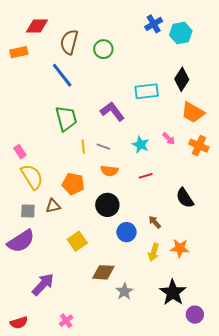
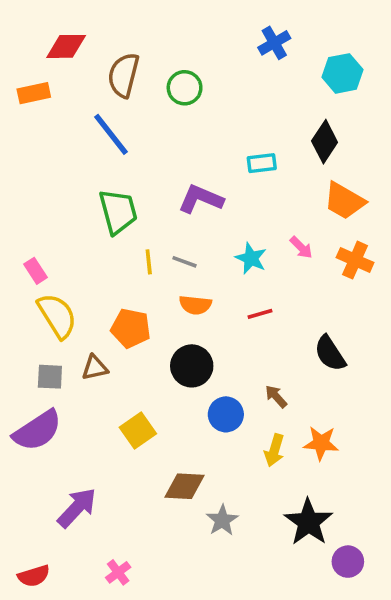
cyan hexagon: (181, 33) -> (342, 73), moved
cyan rectangle: (147, 91) -> (262, 163), size x0.7
purple L-shape: (112, 111) -> (201, 199), turned -30

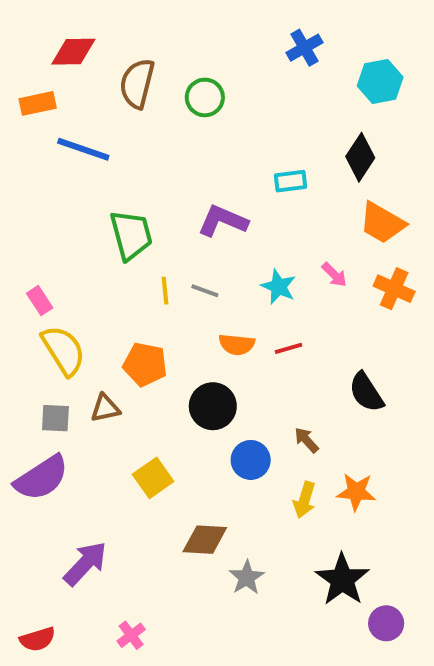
blue line: (111, 134) -> (83, 149), moved, turned -33
orange semicircle: (195, 305) -> (237, 344), moved

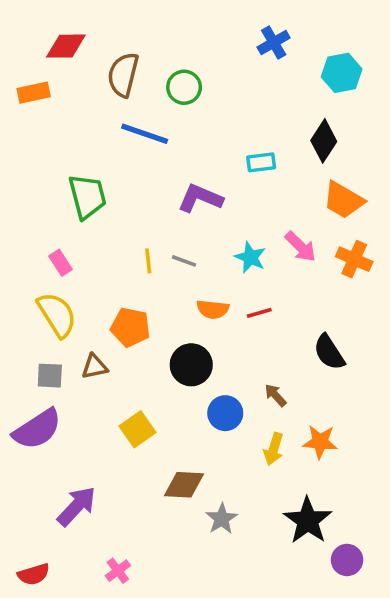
blue line: (83, 149) -> (145, 134), moved
green trapezoid: (131, 235) -> (87, 196), moved
pink arrow: (334, 275) -> (300, 247), size x1.4
pink rectangle: (40, 301) -> (61, 263), moved

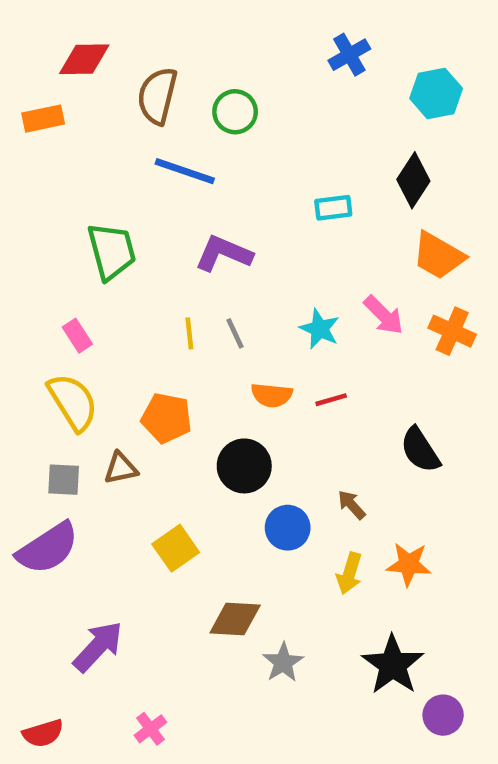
purple L-shape: (200, 198) -> (224, 253), moved
gray line: (184, 261) -> (235, 333), turned 45

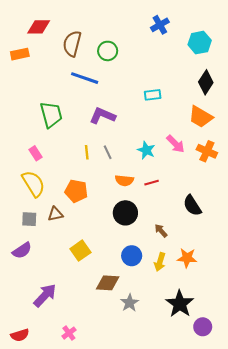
black diamond: (413, 180) -> (206, 82), moved
black circle: (244, 466) -> (125, 213), moved
blue circle: (288, 528) -> (132, 256), moved
purple semicircle: (48, 548) -> (22, 251), size x0.7

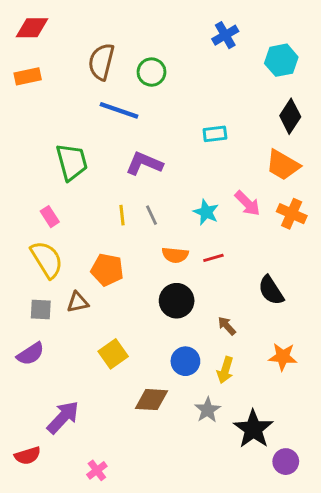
red diamond: (39, 27) -> (32, 28), moved
orange star: (187, 258) -> (283, 357), moved
gray star: (130, 303) -> (208, 410), moved
red semicircle: (20, 335) -> (28, 456), moved

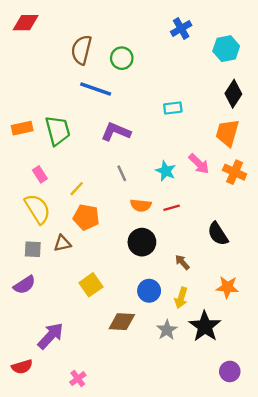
orange rectangle: (28, 76) -> (22, 128), moved
orange trapezoid: (283, 165) -> (227, 133), turned 76
yellow line: (122, 215) -> (77, 189), moved, turned 49
black star: (253, 429) -> (205, 326), moved

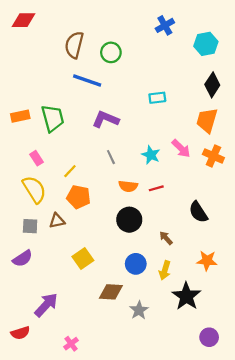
gray star: (167, 330) -> (139, 310), moved

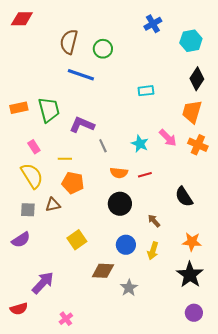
purple L-shape: (106, 119) -> (82, 125), moved
yellow line: (70, 171) -> (65, 159), turned 48
black star: (186, 296) -> (190, 275), moved

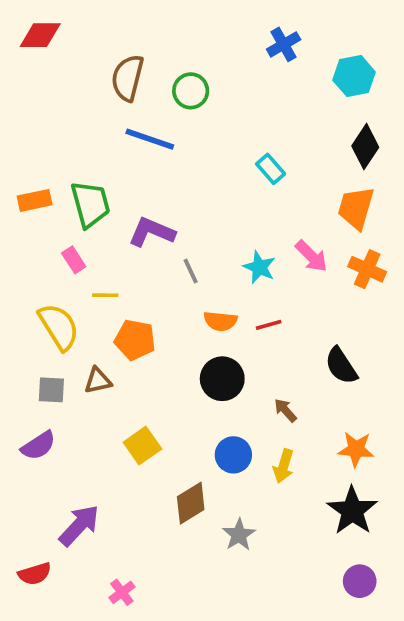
cyan rectangle: (146, 91) -> (271, 169), turned 56
pink rectangle: (34, 147) -> (74, 260), moved
yellow line: (65, 159) -> (105, 295), moved
brown diamond: (103, 271) -> (191, 503), turned -35

